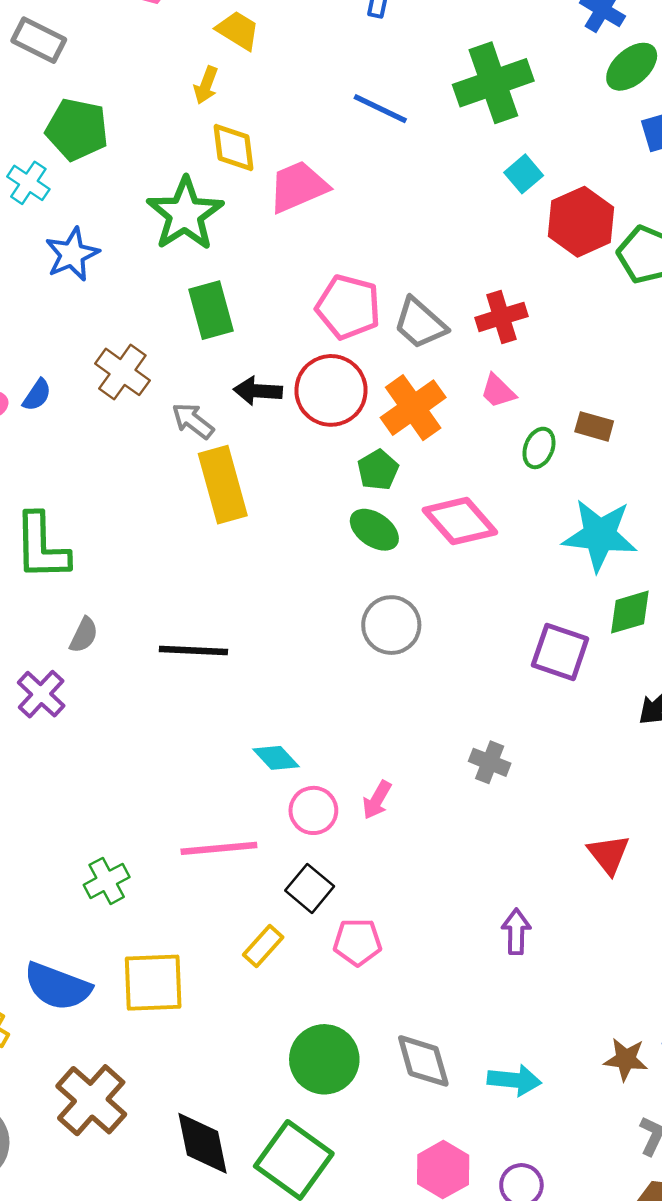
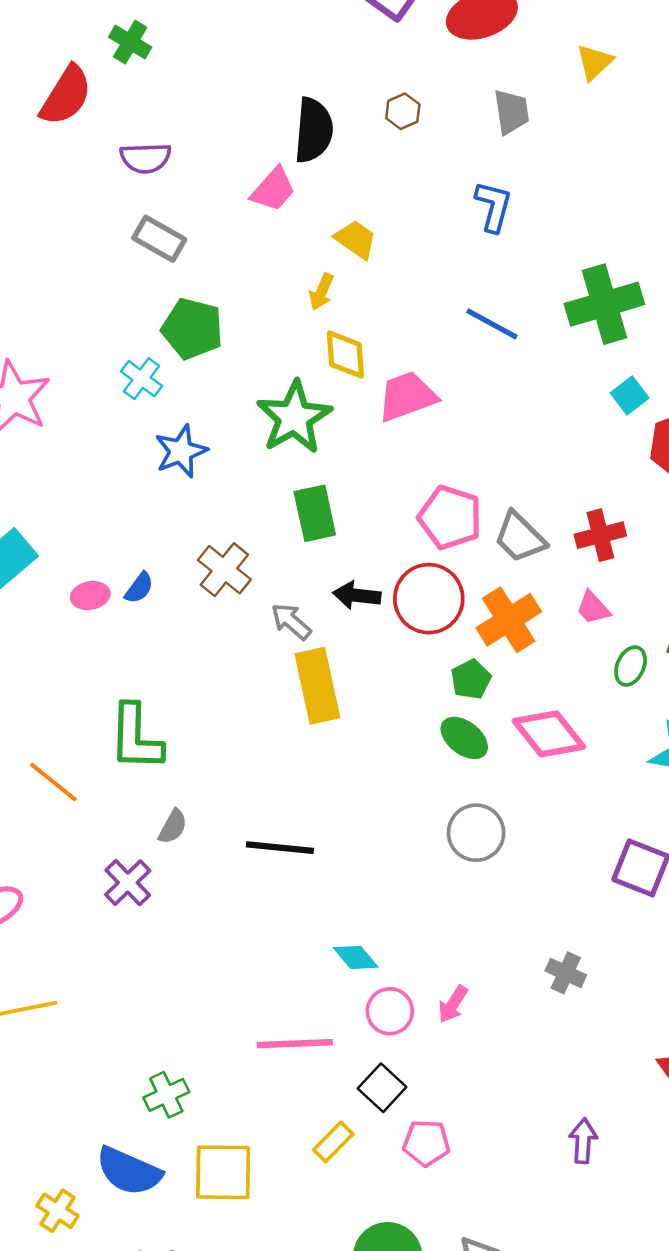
green cross: (107, 881) -> (166, 1095), moved

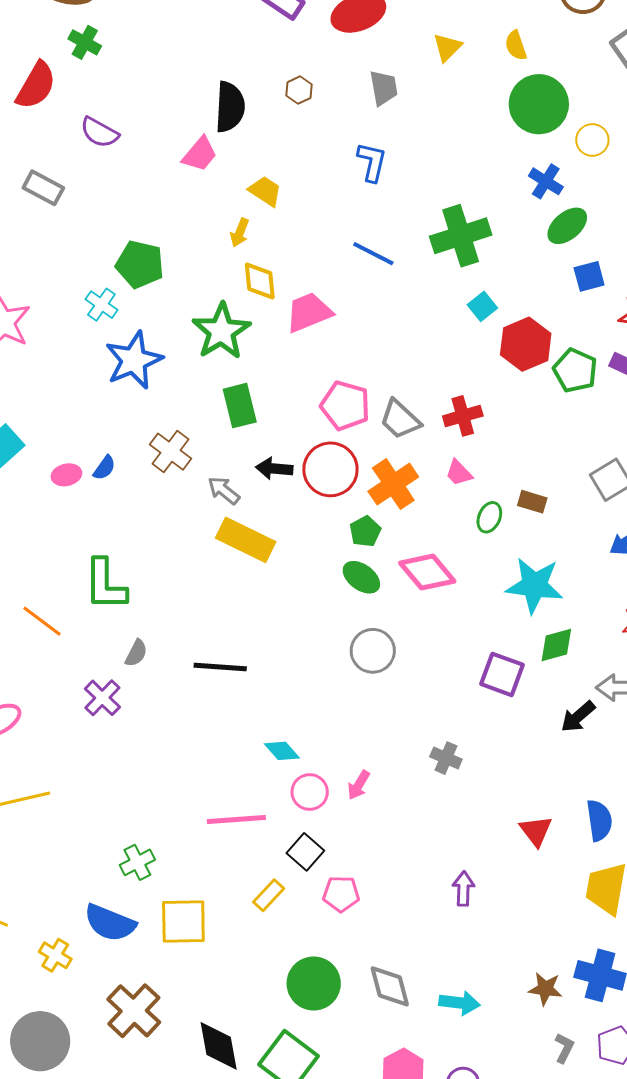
purple semicircle: (146, 158) -> (99, 132), turned 33
gray rectangle: (159, 239) -> (43, 188), moved
blue star: (181, 451) -> (134, 360), size x1.4
yellow rectangle: (317, 686) -> (246, 540), turned -50

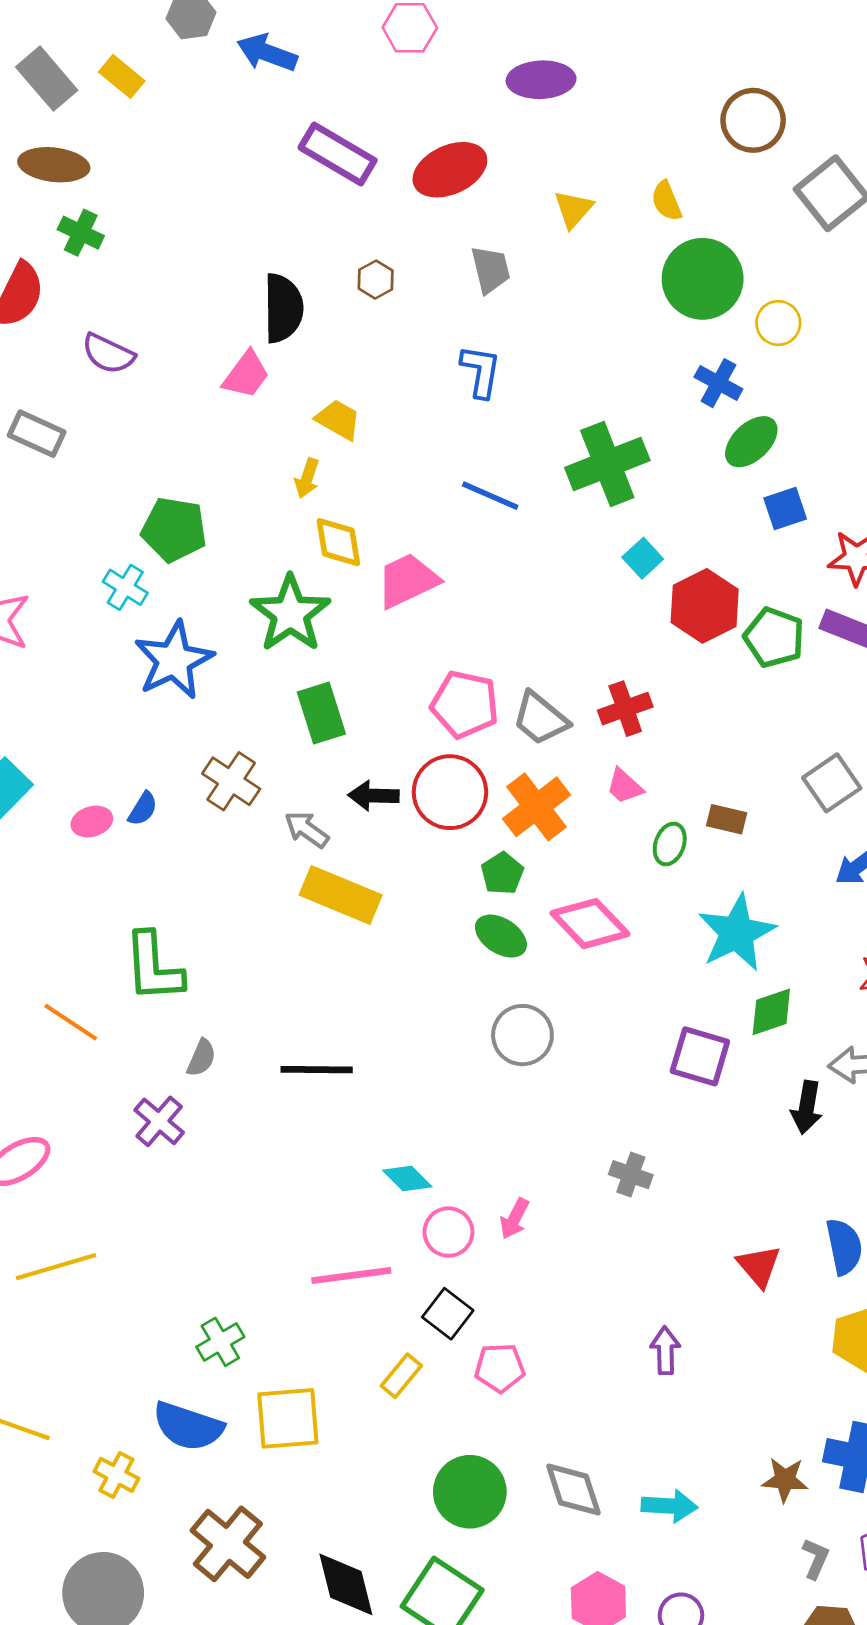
cyan star: (534, 585) -> (737, 933), turned -30
black arrow: (578, 717) -> (807, 1107), turned -36

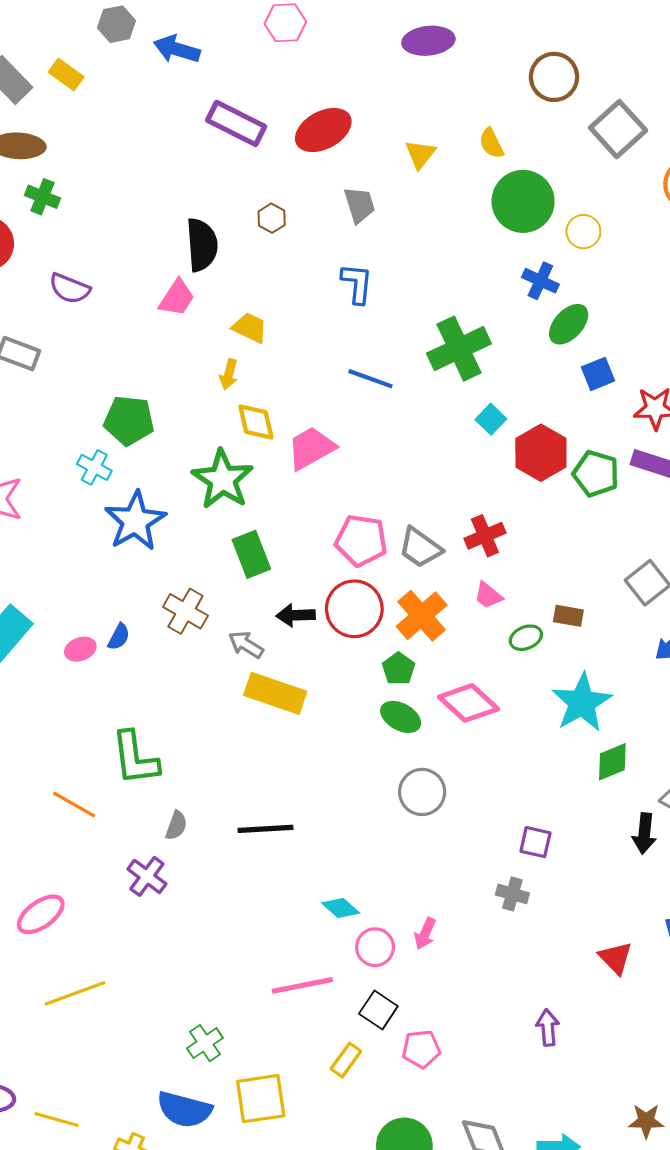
purple ellipse: (541, 80) -> (428, 41), moved
green ellipse: (670, 844) -> (526, 638), turned 52
purple square: (700, 1056) -> (535, 842), moved, size x0.7

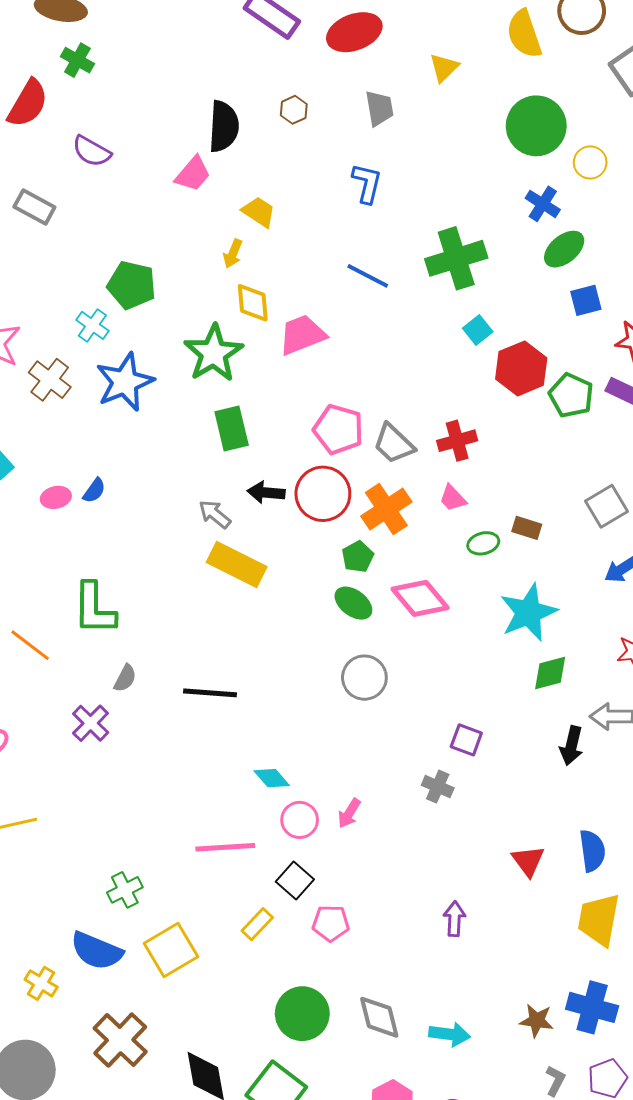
yellow semicircle: (491, 143) -> (524, 34), moved, size x1.6
brown cross: (185, 611) -> (50, 380), moved
yellow square: (261, 1099) -> (171, 950), turned -30

